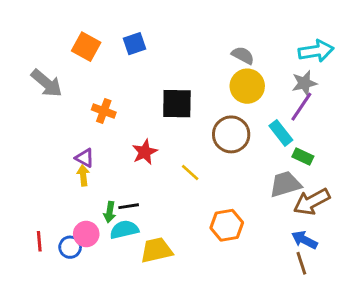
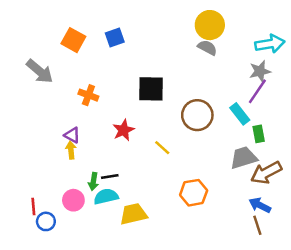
yellow circle: (247, 86) -> (210, 25), moved
green rectangle: (303, 156) -> (259, 134), turned 54
blue circle: (70, 247) -> (46, 221), moved

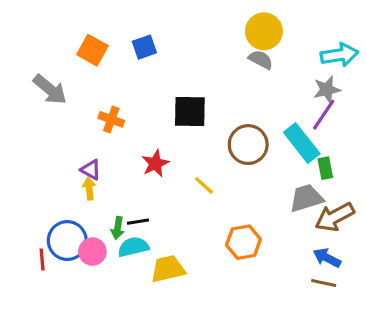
cyan rectangle: (240, 114) -> (302, 143), size x1.4
blue circle: (46, 221) -> (67, 241), moved, size x1.6
brown line: (257, 225) -> (324, 283), turned -60

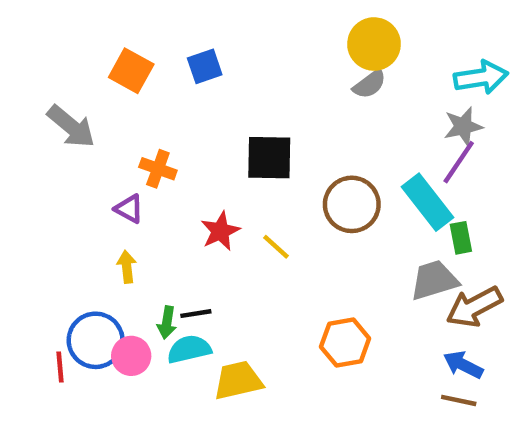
gray semicircle: (261, 60) -> (370, 84), turned 115
purple triangle: (91, 170) -> (129, 209), moved
yellow line: (204, 185) -> (276, 247), moved

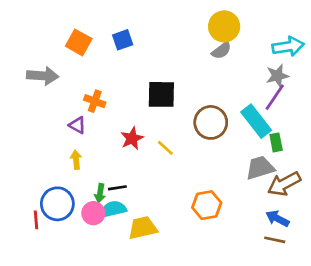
gray arrow: (71, 126) -> (43, 76), turned -36
pink circle: (131, 356) -> (93, 213), moved

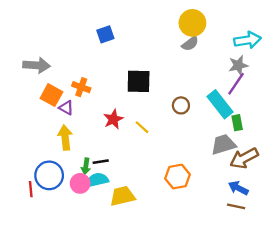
orange square: (79, 42) -> (51, 95), moved
brown circle: (211, 122) -> (181, 105), size x0.6
yellow arrow: (76, 160) -> (65, 138), size x1.5

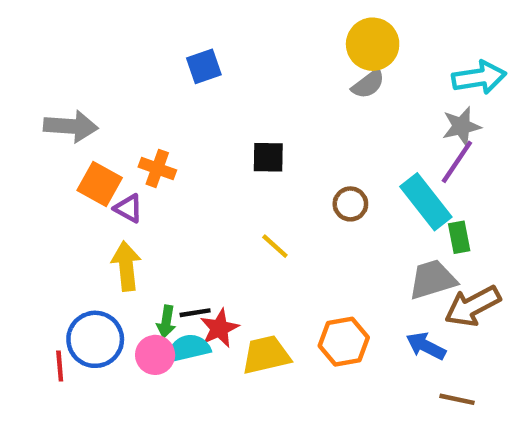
black square: (139, 81) -> (268, 157), size x0.7
red star: (113, 119) -> (219, 328), moved
blue arrow: (238, 188) -> (426, 346), moved
yellow trapezoid: (123, 196) -> (266, 355), moved

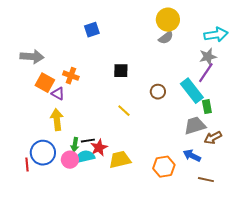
brown arrow: (472, 306) -> (213, 138), size x0.7
orange hexagon: (344, 342) -> (164, 167), moved

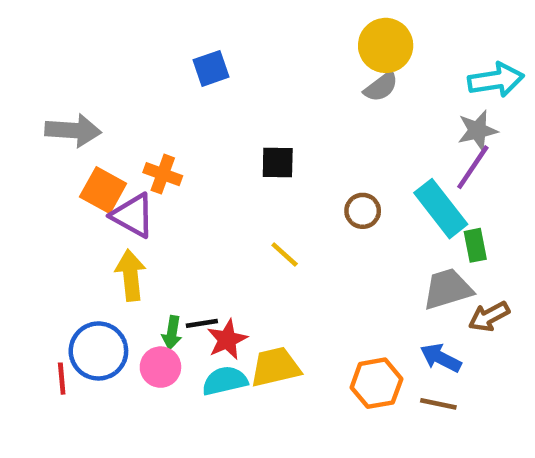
purple triangle: (58, 94) -> (133, 215), size x1.5
cyan semicircle: (85, 157) -> (225, 381), moved
brown line: (206, 180) -> (438, 404), moved

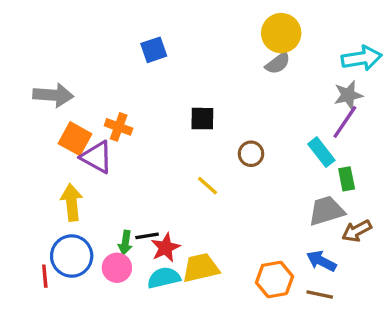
cyan rectangle: (441, 209) -> (321, 152), size x0.7
brown circle: (363, 211) -> (251, 154), moved
yellow arrow: (131, 275) -> (72, 202), moved

